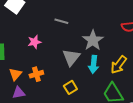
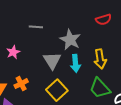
yellow arrow: (119, 65) -> (100, 59), turned -36
yellow square: (70, 87) -> (57, 90), size x1.5

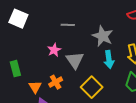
pink star: (13, 52) -> (54, 50), moved
gray triangle: (52, 61) -> (75, 60), moved

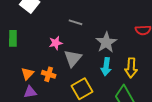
green rectangle: (15, 69) -> (13, 38), moved
orange cross: (56, 82) -> (49, 74), turned 32

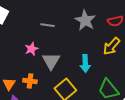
gray star: (106, 42) -> (85, 20), moved
yellow arrow: (131, 68) -> (111, 46), moved, turned 48

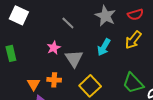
gray line: (47, 25) -> (68, 23), turned 40
cyan arrow: (85, 63) -> (104, 47), moved, turned 36

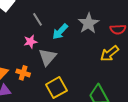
gray line: (68, 23) -> (38, 19), moved
cyan arrow: (104, 47) -> (60, 32), moved

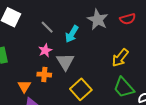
yellow arrow: (110, 53) -> (120, 58), moved
orange cross: (23, 73) -> (44, 75), moved

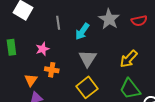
gray line: (47, 27) -> (58, 23), turned 32
pink star: (45, 50) -> (42, 49), moved
gray triangle: (65, 62) -> (88, 58), moved

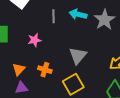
cyan arrow: (82, 31) -> (78, 14), moved, turned 60
orange cross: (52, 70) -> (45, 70), moved

